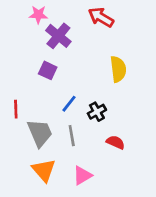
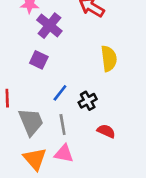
pink triangle: (82, 175) -> (64, 154), moved, turned 42

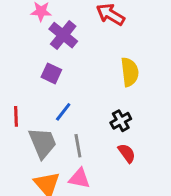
blue line: (60, 93) -> (63, 112), moved
black cross: (88, 101) -> (121, 121), moved
red semicircle: (106, 131) -> (127, 153), turned 30

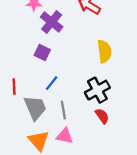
black cross: (121, 121) -> (97, 90), size x1.5

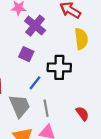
yellow semicircle: (104, 51) -> (81, 39), moved
black cross: (97, 90) -> (59, 67), moved, turned 30

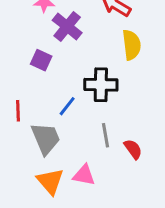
purple square: (26, 54) -> (41, 60), moved
gray line: (46, 108) -> (105, 135), moved

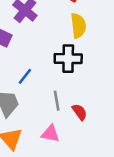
black cross: (101, 85) -> (68, 59), moved
pink triangle: (84, 175) -> (50, 134), moved

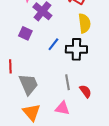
blue line: (25, 76) -> (53, 44), moved

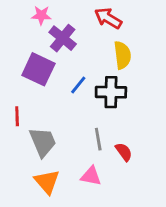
purple square: (25, 33) -> (38, 69), size x1.6

